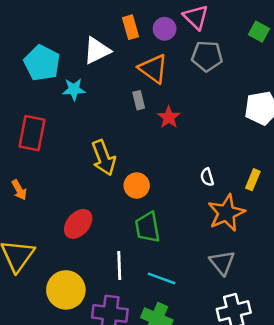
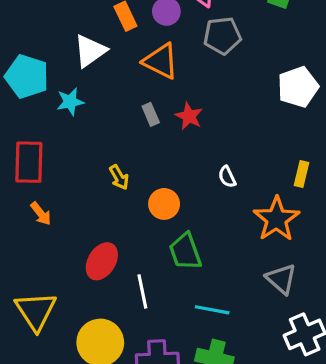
gray rectangle: (139, 100) -> (151, 114), moved
yellow arrow: (104, 158) -> (119, 177), size x0.6
white semicircle: (207, 177) -> (227, 177), moved
orange arrow: (19, 190) -> (41, 214), moved
white line: (119, 266) -> (142, 291), moved

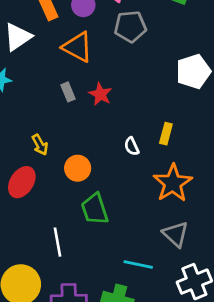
yellow rectangle: (302, 174) -> (166, 134), moved
red ellipse: (102, 261) -> (22, 182), moved
cyan line: (212, 310) -> (138, 264), moved

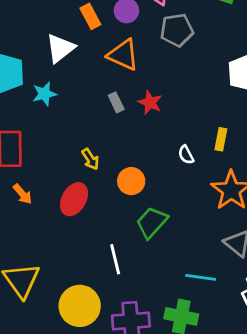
green trapezoid: (95, 209) -> (152, 222), turned 64

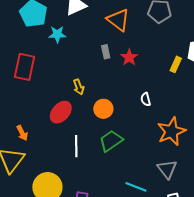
yellow rectangle: (221, 139) -> (176, 64), moved
orange arrow: (23, 194) -> (22, 133), moved
white line: (115, 259) -> (76, 146), moved

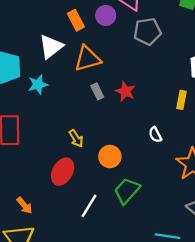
orange triangle: (118, 20) -> (88, 59), moved, turned -40
yellow rectangle: (176, 64) -> (181, 100), moved
white line: (76, 146) -> (89, 206), turned 45

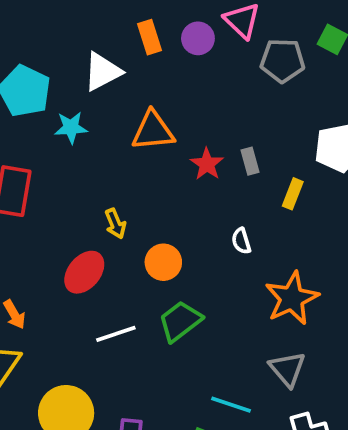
gray pentagon: (147, 31) -> (283, 60), moved
orange triangle: (88, 59) -> (153, 131), moved
gray rectangle: (97, 91) -> (250, 161), moved
white line: (89, 206) -> (116, 334), turned 30

